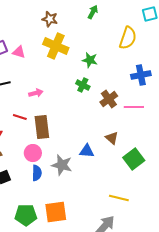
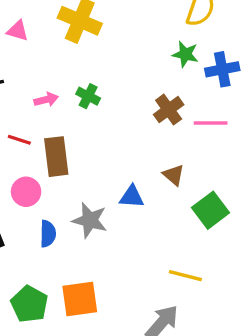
green star: (90, 60) -> (185, 54), moved
green cross: (83, 85) -> (88, 96), moved
pink circle: (33, 153) -> (26, 192), moved
green pentagon: (26, 215) -> (29, 304), turned 30

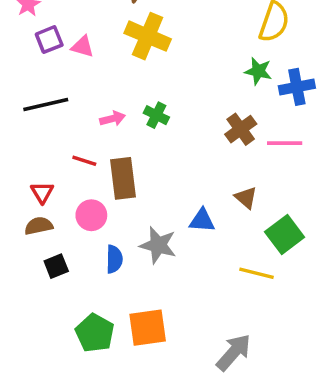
yellow line: (185, 276) -> (256, 273), moved

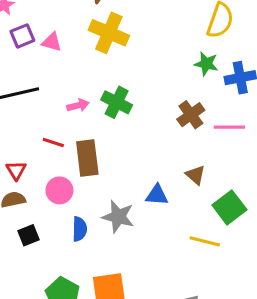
green cross: (156, 115) -> (117, 102), size x1.4

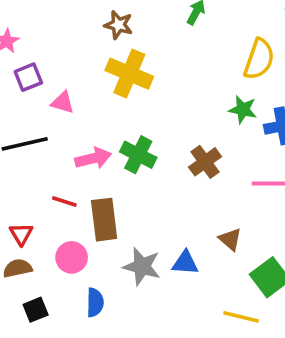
pink triangle: (52, 42) -> (63, 102), moved
pink arrow: (78, 105) -> (93, 158), size x1.4
brown cross: (191, 115) -> (205, 162), moved
gray star: (118, 217) -> (142, 266), moved

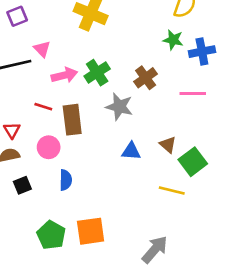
pink triangle: (63, 102) -> (42, 49), moved, turned 30
green cross: (138, 155) -> (97, 73), turned 30
brown triangle: (230, 239) -> (168, 145), moved
gray star: (142, 266) -> (119, 107), moved

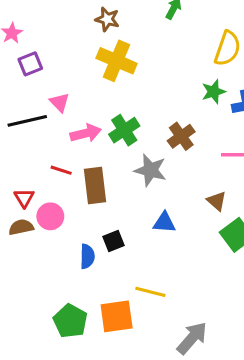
green star: (173, 40) -> (214, 92), turned -30
brown triangle: (168, 145) -> (217, 201), moved
pink circle: (49, 147) -> (50, 216), moved
black square: (22, 185) -> (113, 241), moved
yellow line: (172, 191) -> (150, 292), moved

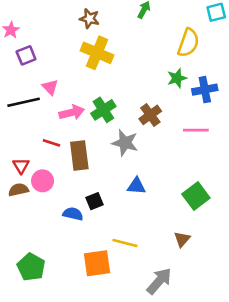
brown triangle: (217, 201) -> (182, 239), moved, turned 30
blue semicircle: (87, 256) -> (73, 214), turned -78
green pentagon: (70, 321) -> (31, 267), moved

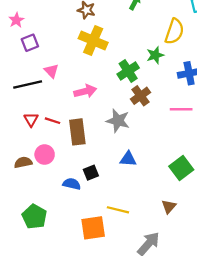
green star: (177, 78) -> (155, 55), moved
green cross: (103, 110) -> (128, 71), moved
pink arrow: (72, 112) -> (85, 91), moved
red triangle: (21, 166) -> (31, 120), moved
green pentagon: (31, 267) -> (34, 217), moved

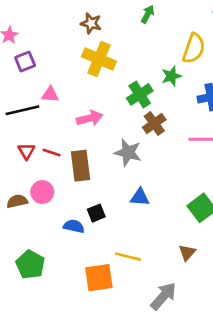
pink triangle: (51, 71) -> (50, 94), turned -42

